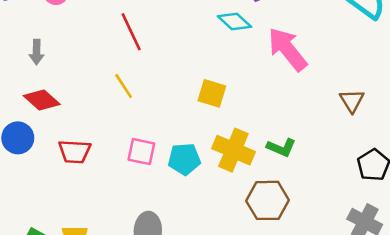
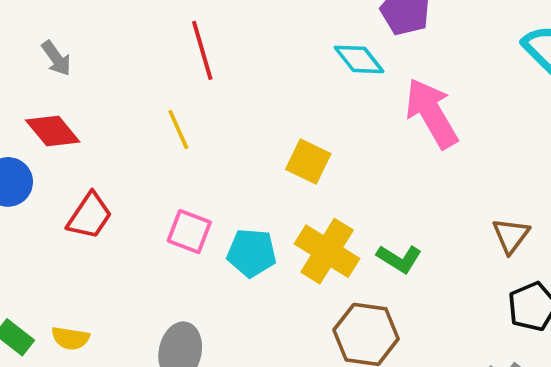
gray arrow: (37, 52) -> (56, 58), turned -45
brown triangle: (352, 101) -> (511, 236), moved
red trapezoid: (75, 152) -> (90, 216), turned -68

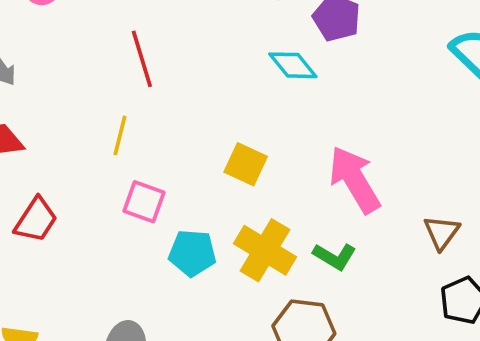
pink arrow: (432, 113) -> (355, 180), moved
yellow line: (178, 130) -> (120, 135), turned 39
pink square: (189, 232) -> (144, 202), moved

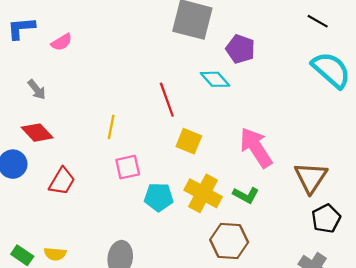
red line: (142, 59) -> (167, 100), moved
pink square: (144, 202) -> (128, 167), turned -30
brown triangle: (442, 232) -> (311, 178), size x1.5

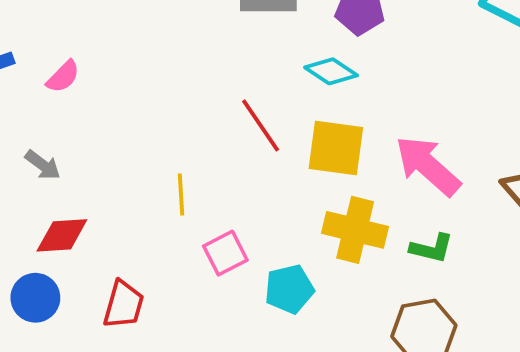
red diamond: (37, 133) -> (62, 235), turned -36
yellow square: (189, 141) -> (336, 148), moved, size x1.4
yellow cross: (203, 193) -> (355, 230), moved

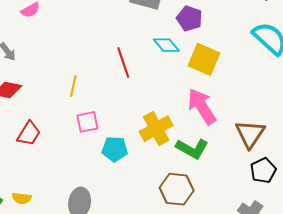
yellow square: (336, 148) -> (204, 59), moved
yellow cross: (355, 230) -> (156, 129), turned 32
green L-shape: (432, 248) -> (192, 149), size x1.4

